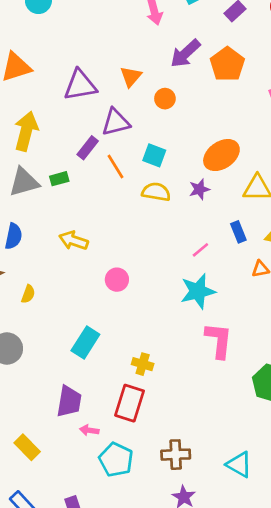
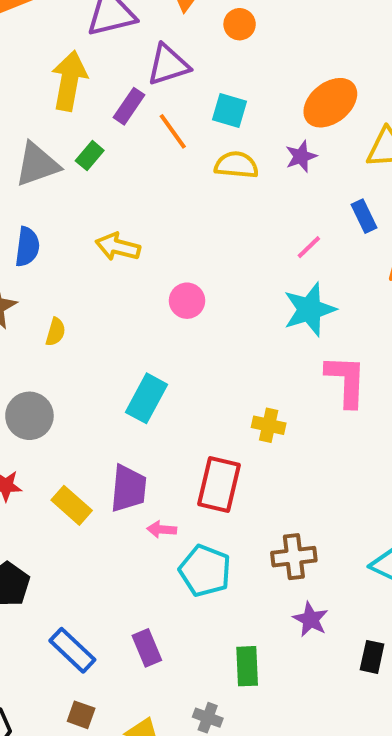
yellow arrow: (26, 131) -> (69, 81), moved
green rectangle: (59, 179) -> (90, 156), turned -30
yellow cross: (143, 364) -> (269, 425), moved
yellow rectangle: (27, 447) -> (72, 505), moved

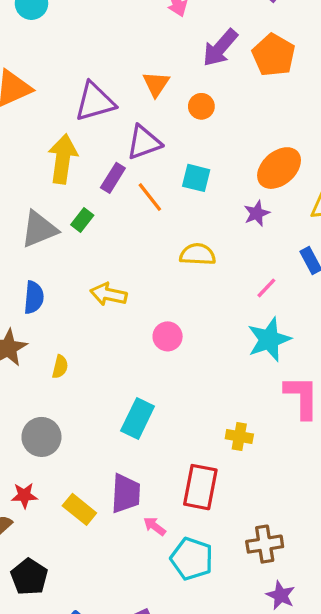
yellow semicircle: (236, 165) -> (198, 254), moved
pink arrow: (162, 529) -> (155, 526), turned 35

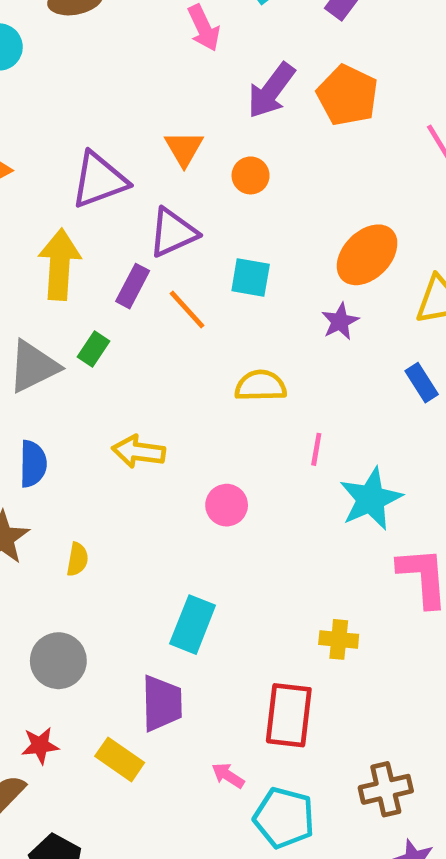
pink line: (266, 288) -> (316, 449), moved, turned -30
purple trapezoid: (126, 494) -> (162, 703), moved

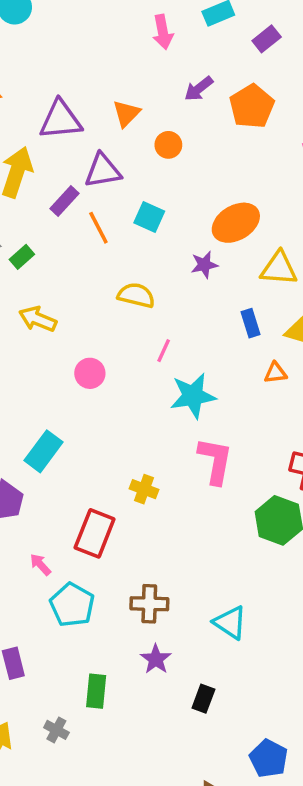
purple arrow: (271, 91) -> (199, 89), size x0.7
green rectangle: (93, 349) -> (22, 257), moved

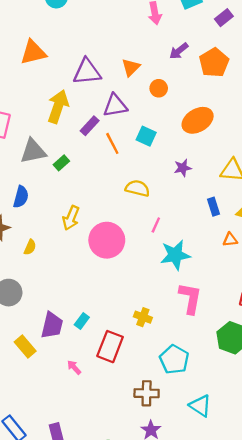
orange ellipse: (236, 223) -> (198, 120), moved
yellow arrow: (38, 319) -> (71, 218), moved, turned -90
pink circle: (90, 373) -> (107, 240), size x1.8
cyan rectangle: (44, 451) -> (82, 321), moved, size x0.6
cyan pentagon: (72, 605) -> (174, 360), moved

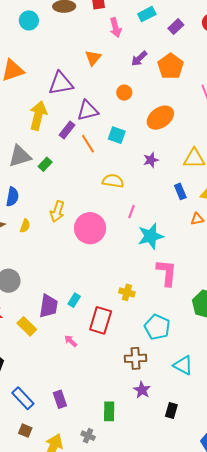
orange triangle: (131, 67) -> (93, 58), moved
yellow semicircle: (30, 247) -> (25, 226), moved

